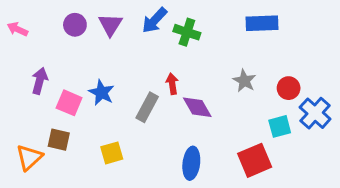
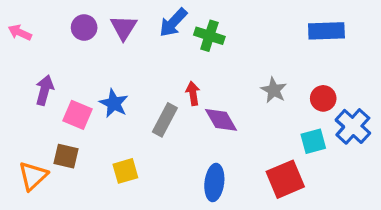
blue rectangle: (262, 23) -> (326, 31), moved

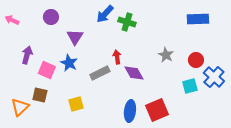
purple triangle: (124, 28) -> (75, 37), moved
gray rectangle: (165, 120) -> (100, 73), turned 36
red square: (285, 179) -> (157, 110), moved

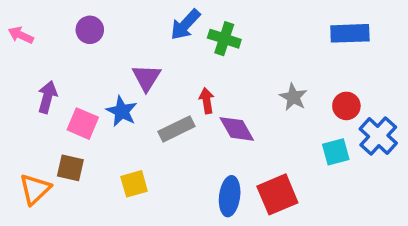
purple triangle: (75, 37) -> (146, 78), moved

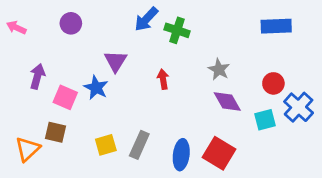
gray star: (293, 97) -> (219, 69), moved
gray rectangle: (177, 129) -> (139, 145), moved, turned -40
purple diamond: (237, 129) -> (227, 102), moved
red square: (277, 194) -> (219, 153), turned -36

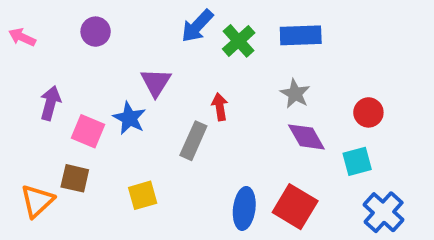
blue rectangle: (276, 26) -> (301, 35), moved
green cross: (177, 30) -> (239, 41), turned 30
blue cross: (299, 107) -> (384, 212), moved
gray rectangle: (139, 145) -> (193, 141), moved

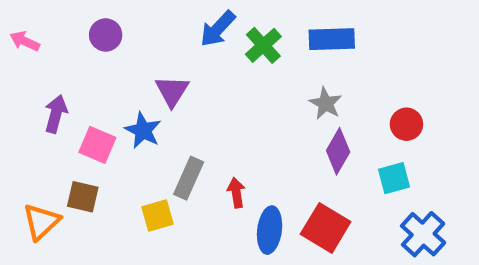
red arrow: (220, 107) -> (236, 193), moved
purple diamond: (306, 137) -> (338, 151), turned 60
gray rectangle: (193, 141) -> (189, 178), moved

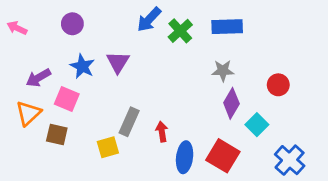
gray star: (326, 103) -> (223, 71), turned -30
purple arrow: (56, 114) -> (38, 78), turned -135
blue star: (143, 130) -> (82, 66), moved
cyan square: (394, 178) -> (257, 125), moved, turned -30
orange triangle: (41, 222) -> (28, 113), moved

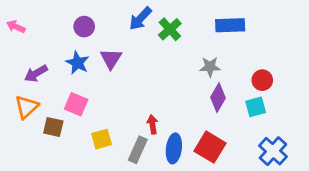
purple circle: (72, 24) -> (84, 27), moved
blue rectangle: (227, 27) -> (230, 25), moved
pink square: (67, 99) -> (76, 104), moved
gray rectangle: (129, 122) -> (138, 150), moved
cyan square: (257, 125) -> (256, 107), moved, turned 30

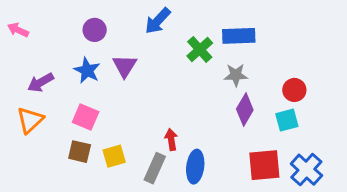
blue rectangle: (230, 25) -> (239, 36), moved
green cross: (170, 29) -> (200, 49), moved
brown square: (53, 127) -> (80, 152), moved
red square: (210, 147) -> (264, 165), moved, turned -36

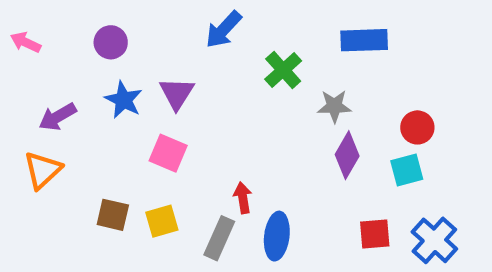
purple circle: (95, 30) -> (111, 42), moved
blue rectangle: (239, 36) -> (364, 40), moved
pink square: (86, 117) -> (168, 153), moved
red square: (264, 165) -> (375, 234), size x0.7

